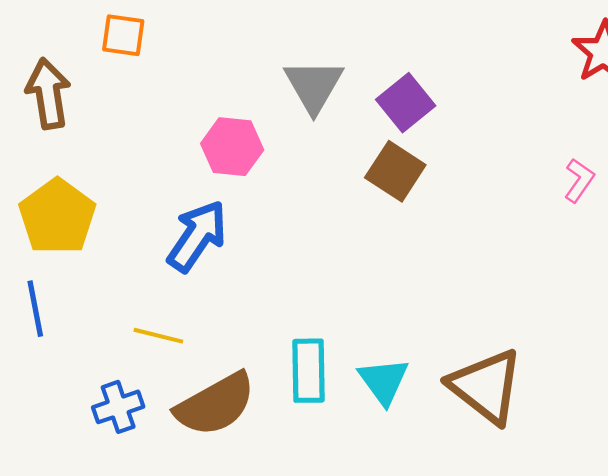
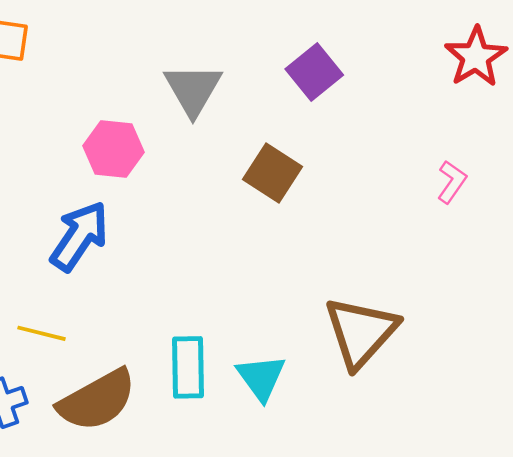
purple square: (406, 103) -> (314, 72), moved
brown triangle: (486, 386) -> (361, 332), moved, turned 34

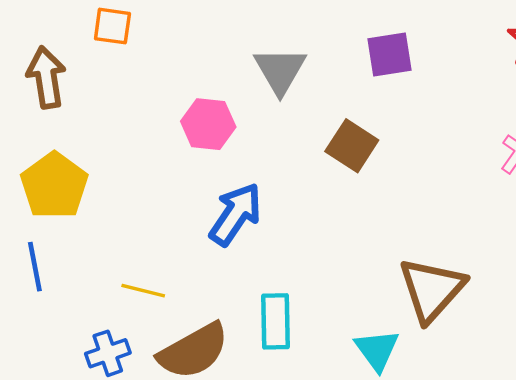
purple square: (314, 72) -> (389, 55), turned 30
blue arrow: (79, 236) -> (236, 214), moved
cyan triangle: (261, 377) -> (377, 350), moved

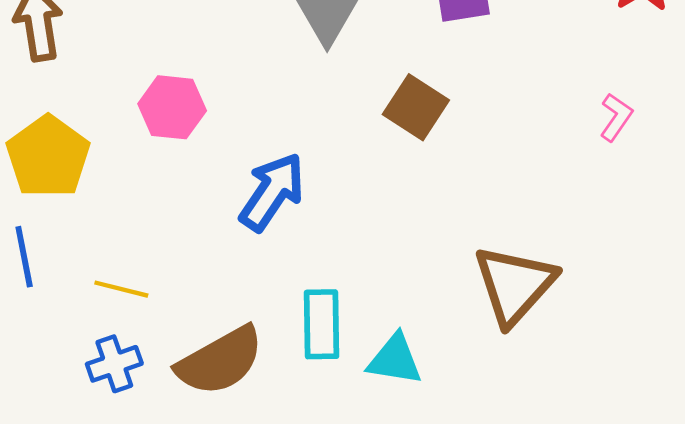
pink hexagon: (208, 124) -> (172, 107), moved
yellow line: (143, 291) -> (121, 289), moved
cyan triangle: (377, 350) -> (395, 360), moved, turned -45

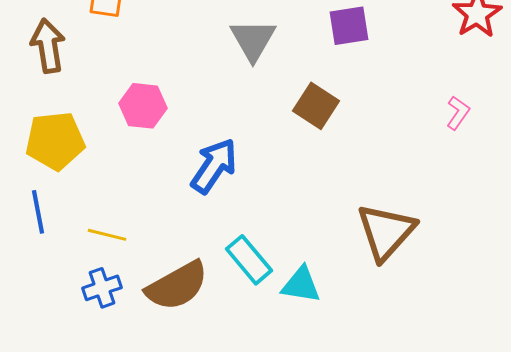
yellow pentagon: (48, 157) -> (55, 141), turned 30
cyan rectangle: (321, 324) -> (249, 260), turned -39

